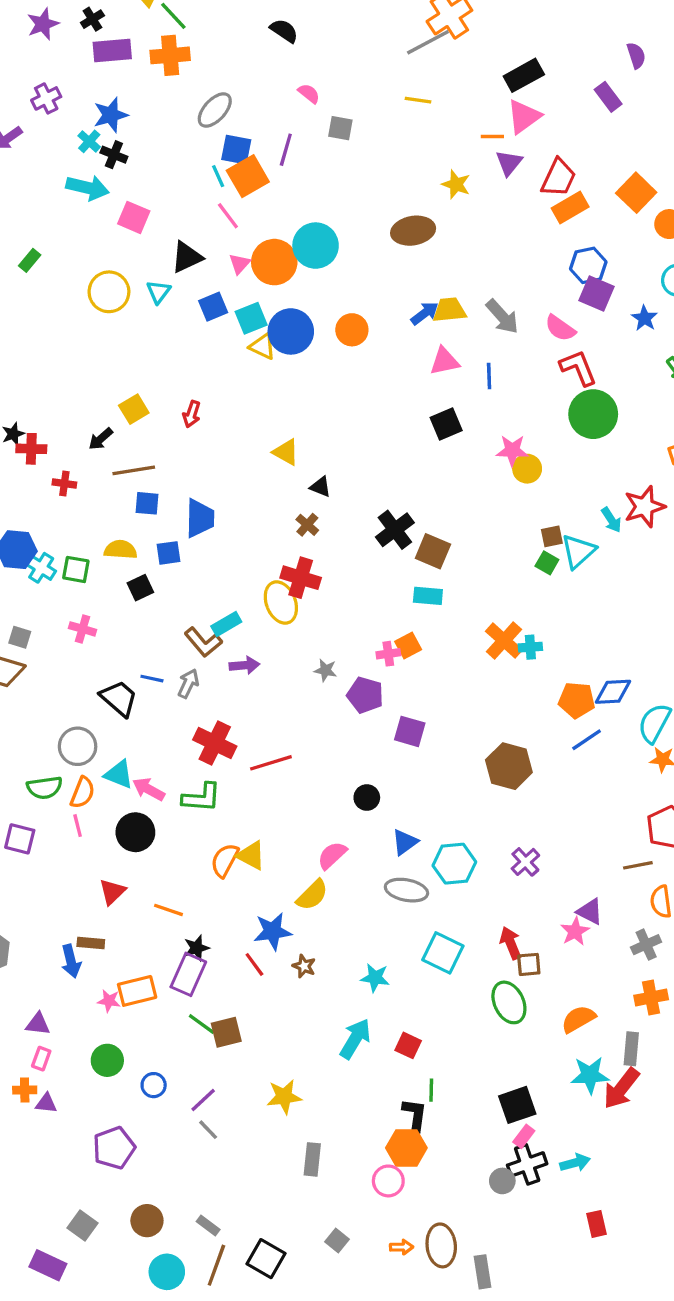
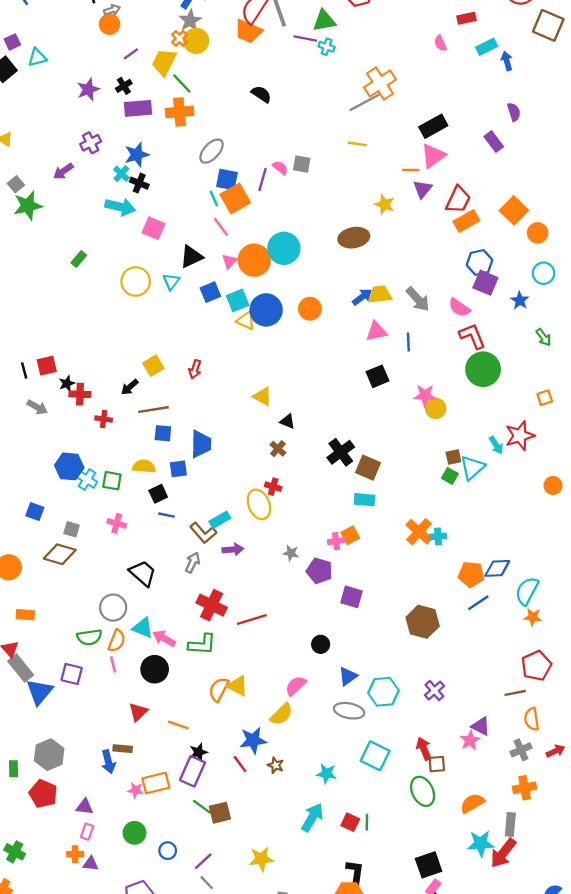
pink semicircle: (309, 93) -> (280, 168), moved
red cross: (301, 578) -> (273, 487), size x0.6
blue line: (152, 679) -> (166, 515), moved
green line: (431, 1090) -> (367, 822), moved

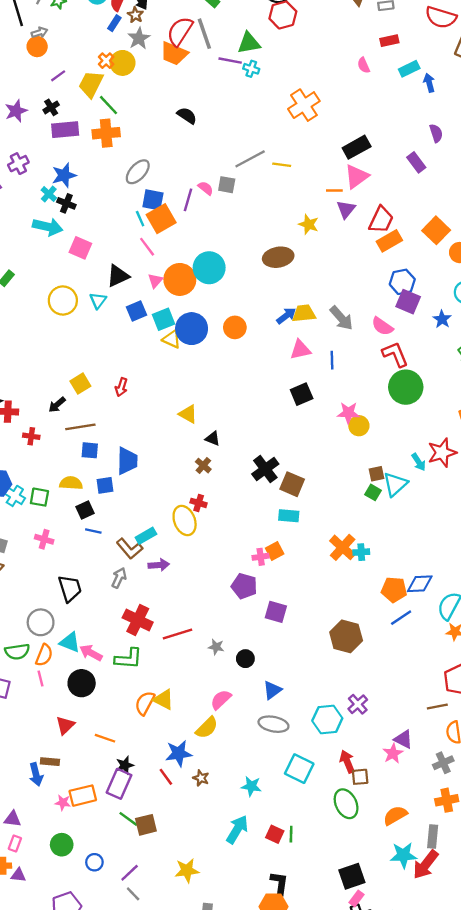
gray star: (190, 21) -> (139, 38), moved
gray line: (364, 102) -> (250, 159), moved
gray star: (291, 553) -> (216, 647), moved
black trapezoid: (143, 573) -> (70, 588), turned 32
cyan hexagon: (383, 692) -> (327, 719), moved

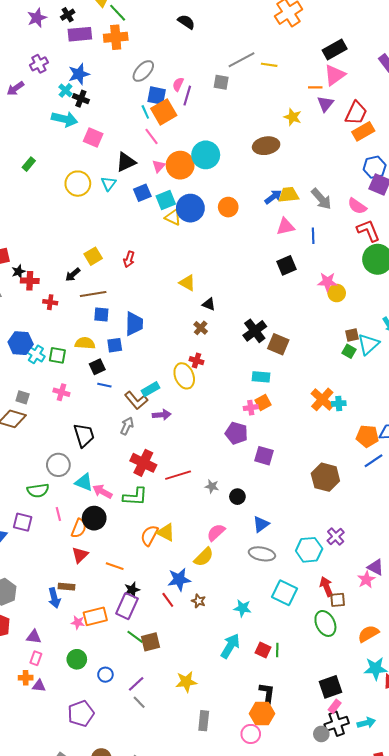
pink semicircle: (206, 188) -> (178, 84), moved, turned -104
cyan rectangle: (289, 516) -> (261, 377), moved
orange semicircle: (44, 655) -> (79, 528), moved

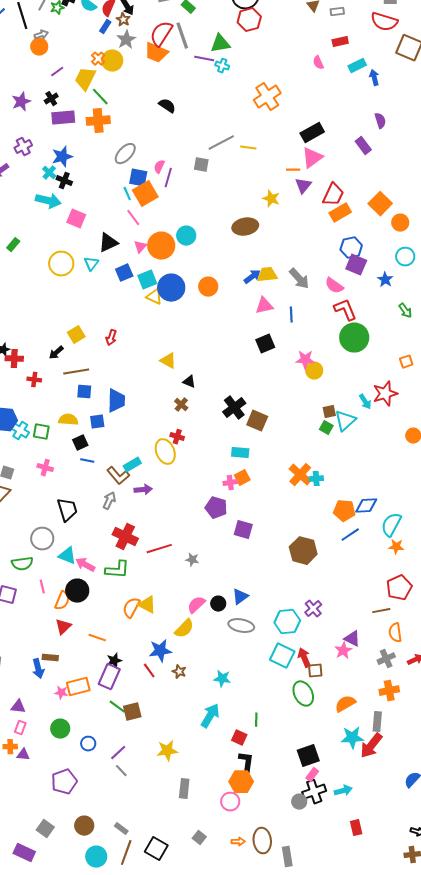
cyan circle: (206, 155) -> (186, 236), size x0.7
black circle: (237, 497) -> (218, 604), moved
cyan square: (284, 593) -> (282, 656), moved
red square: (263, 650) -> (239, 738), moved

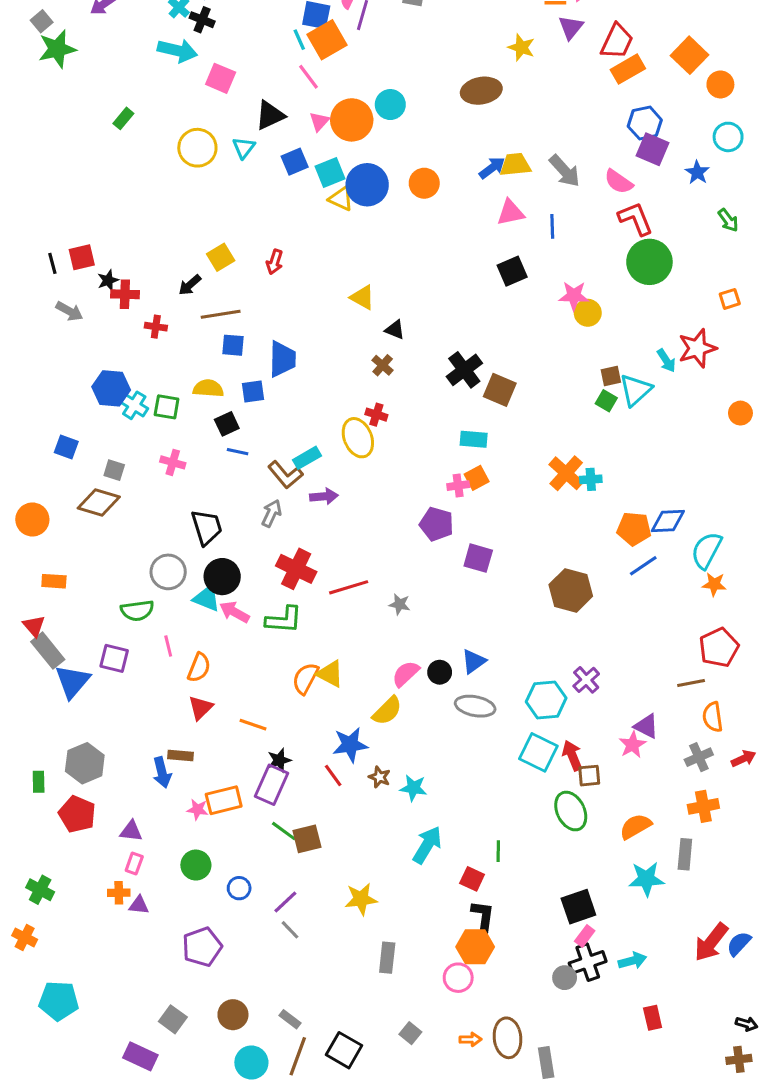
black circle: (77, 591) -> (222, 577), moved
cyan star: (222, 679) -> (413, 788), moved
red arrow: (371, 746) -> (711, 942), moved

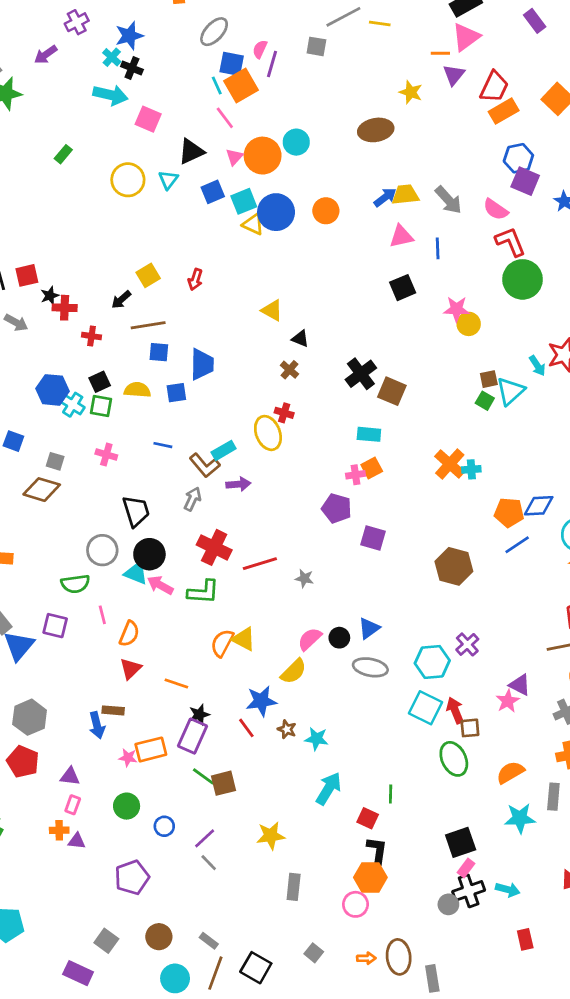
black square: (227, 424) -> (100, 382), moved
cyan arrow: (632, 961) -> (508, 890), turned 30

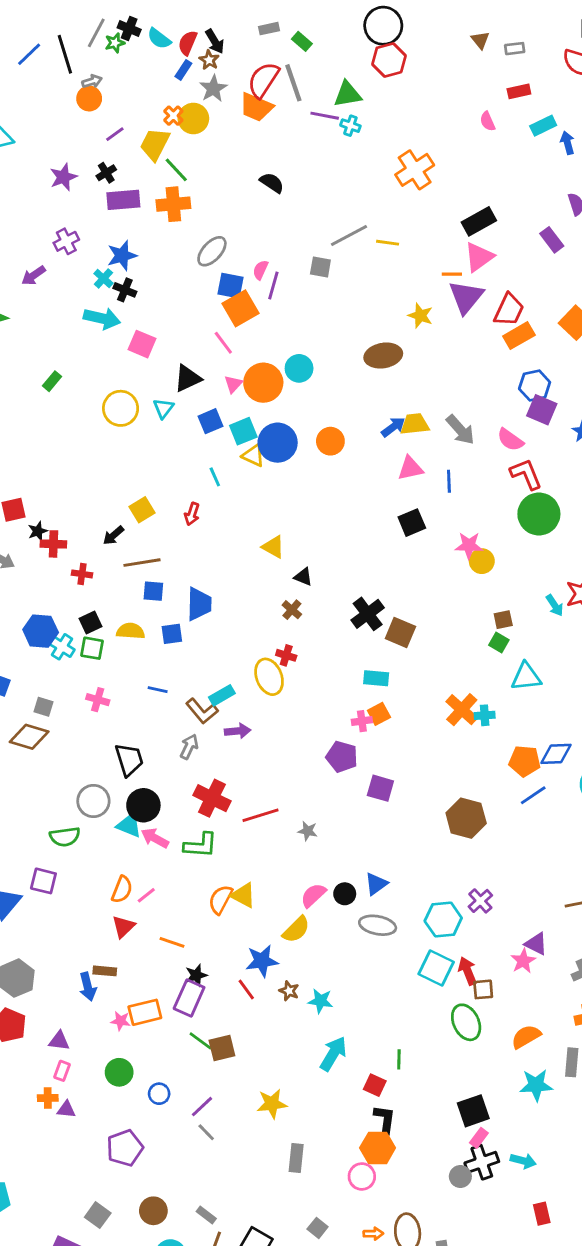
purple triangle: (454, 75) -> (466, 297), size x1.5
cyan line: (217, 86) -> (215, 477), moved
cyan triangle: (510, 391) -> (526, 677), moved, turned 36
pink line: (102, 615) -> (146, 895), moved, turned 66

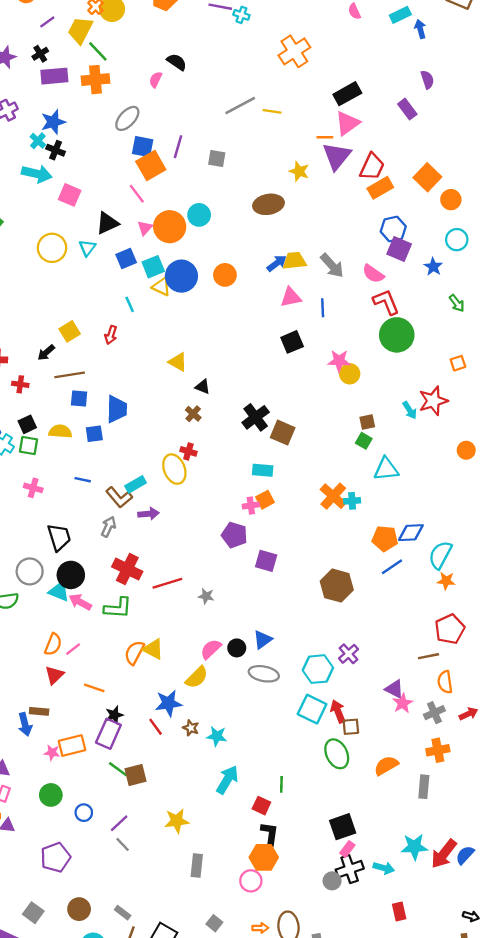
gray square: (320, 267) -> (217, 158), moved
pink semicircle: (260, 270) -> (156, 80), moved
pink star: (523, 961) -> (403, 703), moved
cyan star: (536, 1085) -> (414, 847), moved

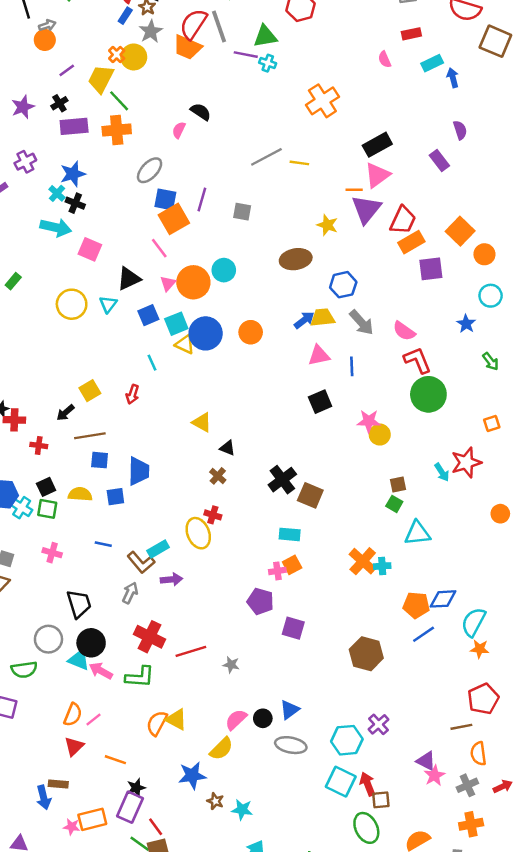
blue hexagon: (393, 229) -> (343, 285), moved
purple square: (399, 249) -> (431, 269), moved, turned -30
red line: (156, 727) -> (156, 827), moved

